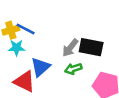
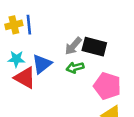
blue line: (26, 29) -> (29, 25), turned 54
cyan star: (17, 48) -> (16, 59), moved

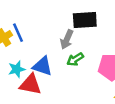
black rectangle: (94, 47) -> (85, 20), moved
blue triangle: (42, 64) -> (42, 66), turned -45

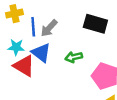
blue line: (18, 33) -> (33, 27), moved
gray arrow: (67, 39) -> (49, 28), moved

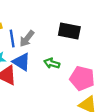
green arrow: (74, 57) -> (52, 63), turned 35

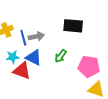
gray arrow: (27, 39) -> (36, 36), turned -133
green arrow: (52, 63) -> (61, 56), turned -64

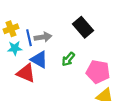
black rectangle: (73, 26) -> (83, 27), turned 42
cyan star: (13, 57) -> (15, 48), moved

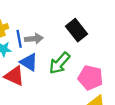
green arrow: (68, 59) -> (60, 63), size x1.5

